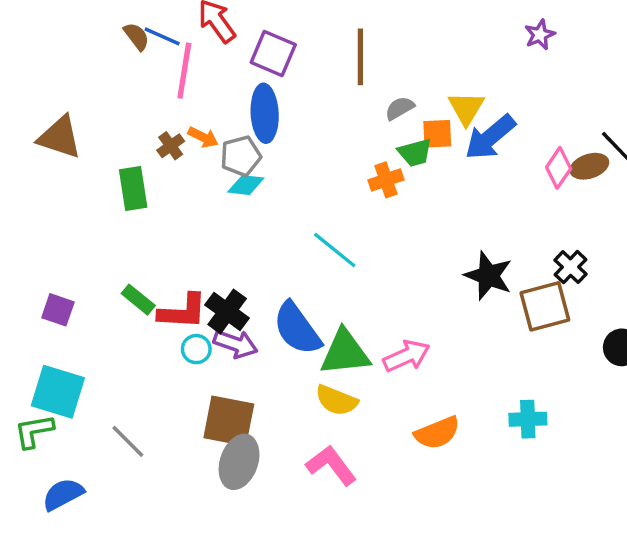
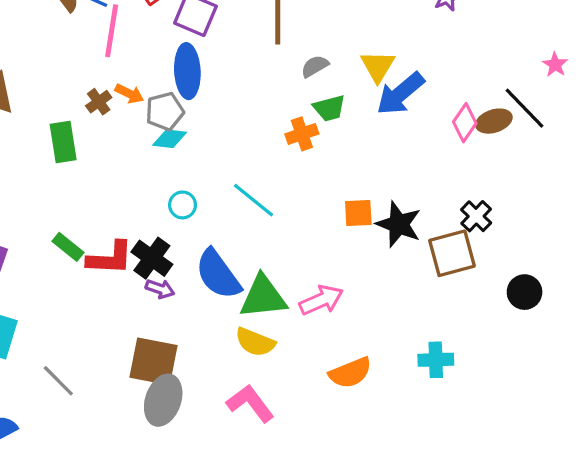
orange square: (437, 134) -> (358, 213), moved
purple arrow: (236, 344) -> (160, 289), size x0.7
cyan circle: (196, 349) -> (183, 205), moved

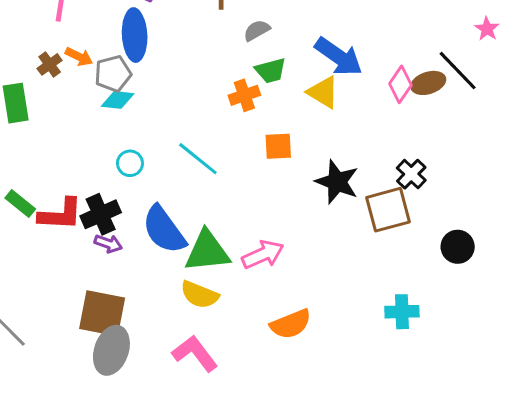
yellow triangle: (378, 66) -> (323, 92), moved, turned -30
blue arrow: (400, 94) -> (339, 57), turned -105
orange square: (358, 213) -> (278, 146), moved
black cross: (152, 258) -> (101, 214), turned 30
cyan cross: (436, 360) -> (402, 312), moved

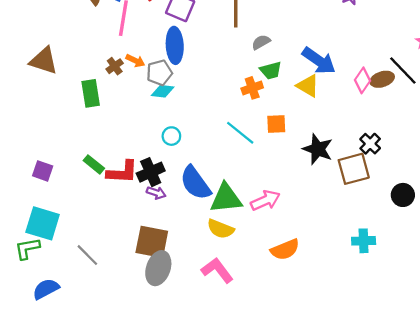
cyan line: (198, 159) -> (240, 133), moved

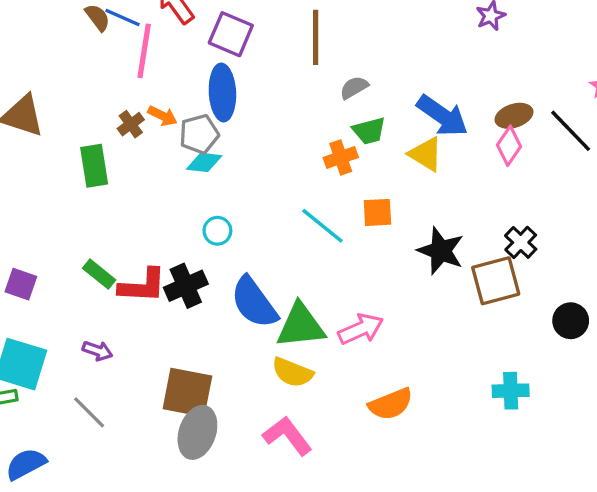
brown ellipse: (382, 79) -> (514, 116), moved
purple arrow: (156, 193) -> (97, 351), moved

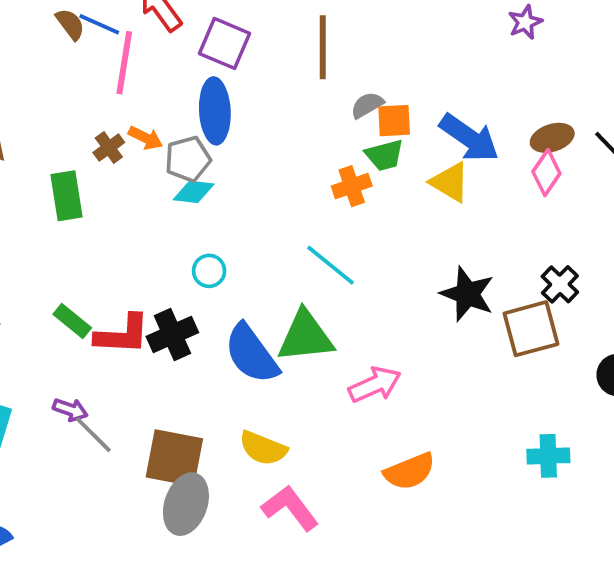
orange square: (377, 212) -> (394, 121), moved
green triangle: (301, 326) -> (305, 336), moved
yellow semicircle: (292, 372) -> (263, 448), moved
gray line: (89, 412) -> (93, 435), moved

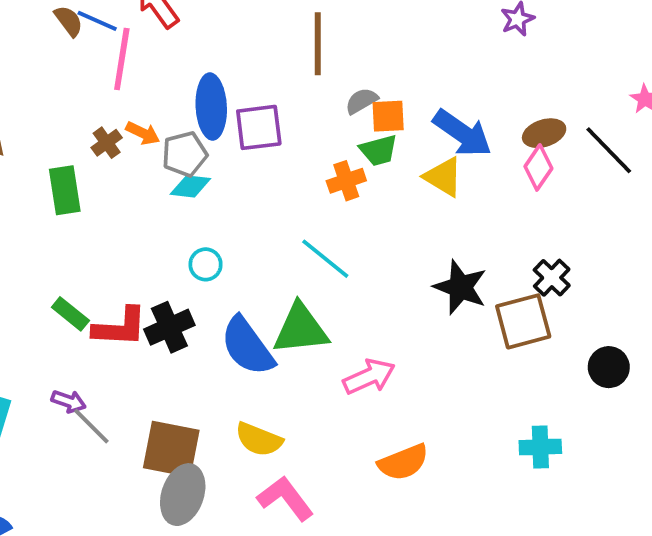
purple square: (224, 43) -> (259, 127), moved, turned -30

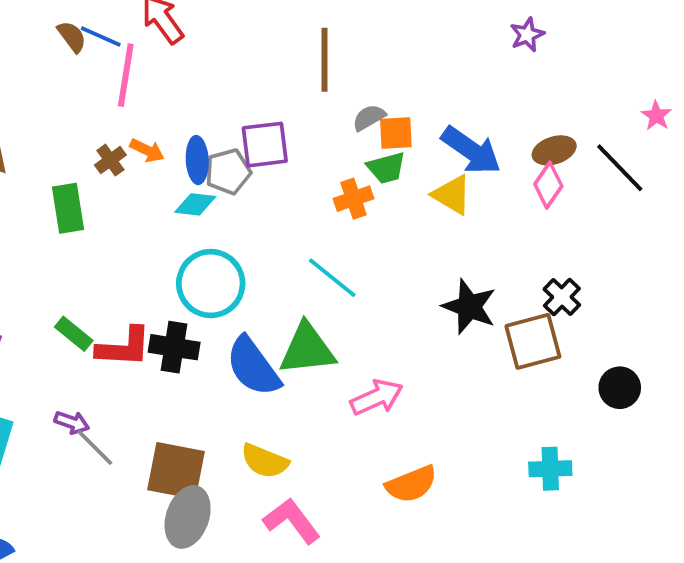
blue ellipse: (211, 107) -> (197, 160), moved, size x0.7
gray pentagon: (185, 154) -> (228, 172), moved
cyan circle: (206, 264) -> (211, 284), size x2.0
black cross: (169, 327) -> (174, 347), turned 33

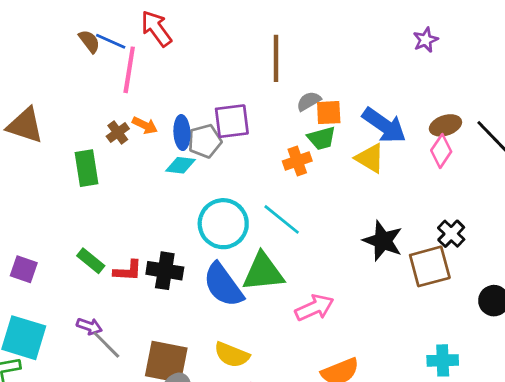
cyan circle: (211, 284) -> (223, 224), moved
red L-shape: (124, 347) -> (128, 271), size x0.7

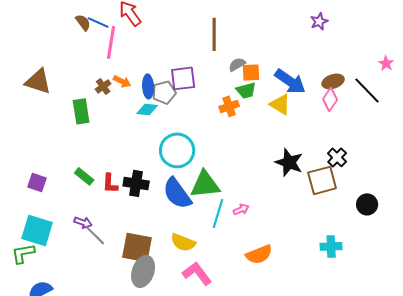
cyan line: (282, 219) -> (218, 213), moved, turned 68
red L-shape: (128, 271) -> (110, 183), turned 90
pink arrow: (314, 308) -> (241, 209), size x0.6

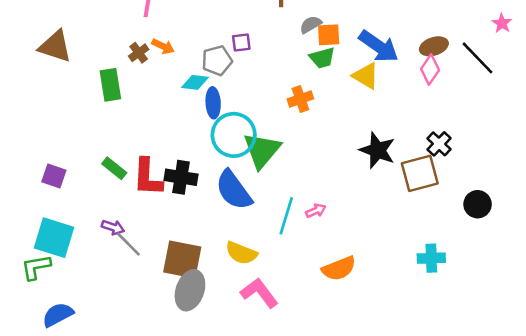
purple square: (183, 78) -> (241, 42), size x0.6
blue ellipse: (148, 86) -> (213, 103), moved
orange cross: (229, 106) -> (300, 99), moved
red L-shape: (110, 183) -> (148, 177), size x1.5
green triangle: (205, 184) -> (262, 150), moved, turned -44

